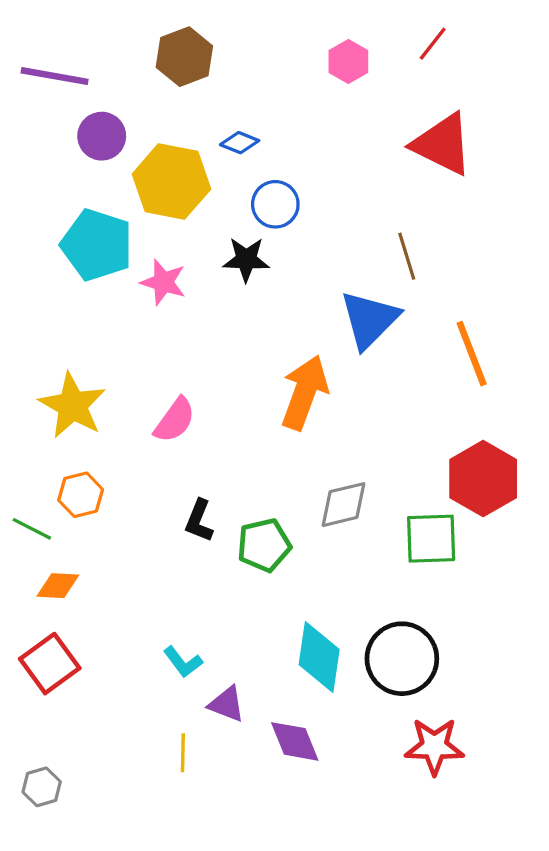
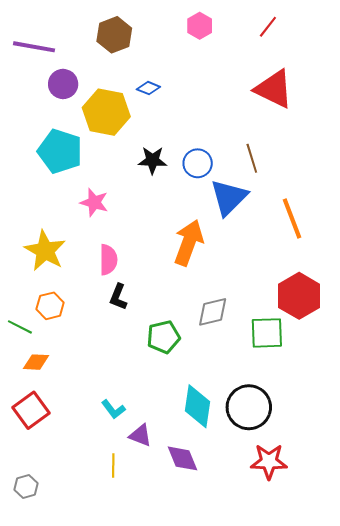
pink hexagon: (348, 61) -> (200, 26), moved
blue circle: (275, 204) -> (198, 163), moved
pink star: (163, 282) -> (94, 202), moved
pink semicircle: (175, 420) -> (108, 260), turned -36
black L-shape: (199, 521) -> (118, 297), moved

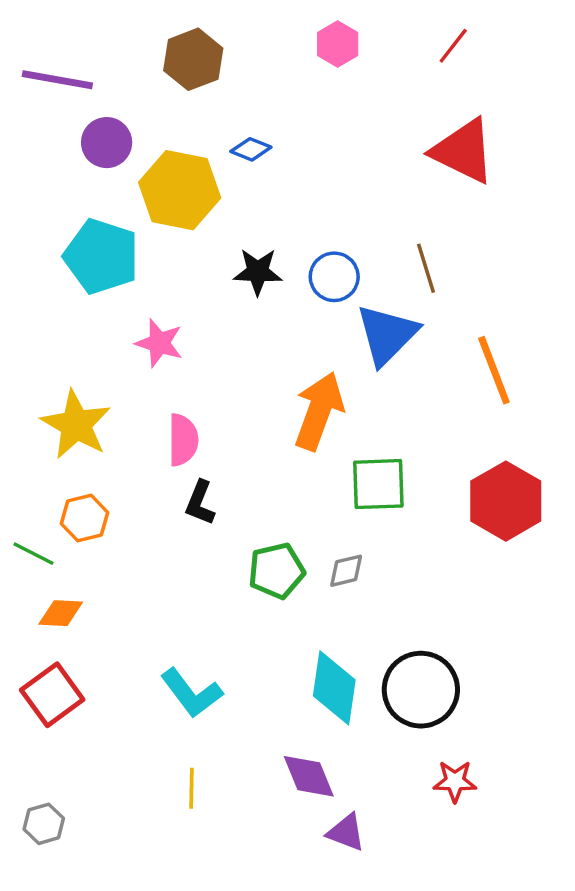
gray diamond: (213, 312) -> (346, 571), moved, size x0.7
green square: (267, 333) -> (378, 484), moved
cyan L-shape: (113, 409) -> (192, 693), size x1.5
purple triangle: (140, 435) -> (346, 832), moved
red star: (269, 461) -> (455, 781), size x0.7

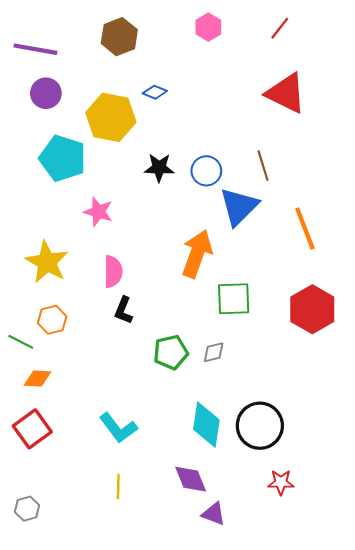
purple circle: (107, 143) -> (46, 93), moved

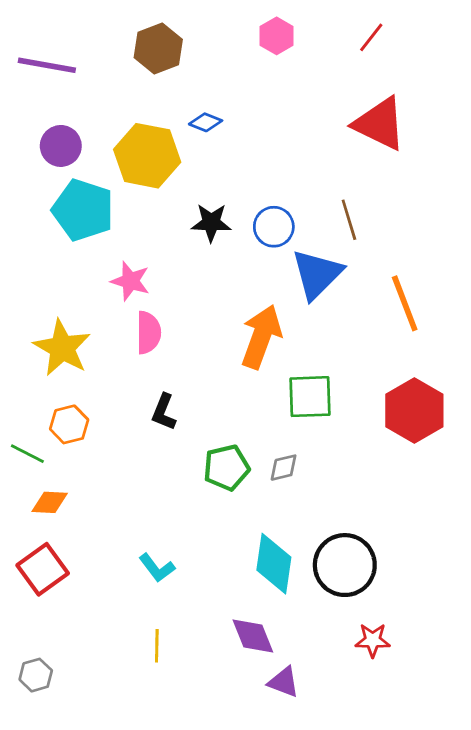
purple circle: (46, 93) -> (61, 146), moved
pink semicircle: (113, 272) -> (148, 333), moved
cyan L-shape: (118, 428) -> (157, 568), size x0.7

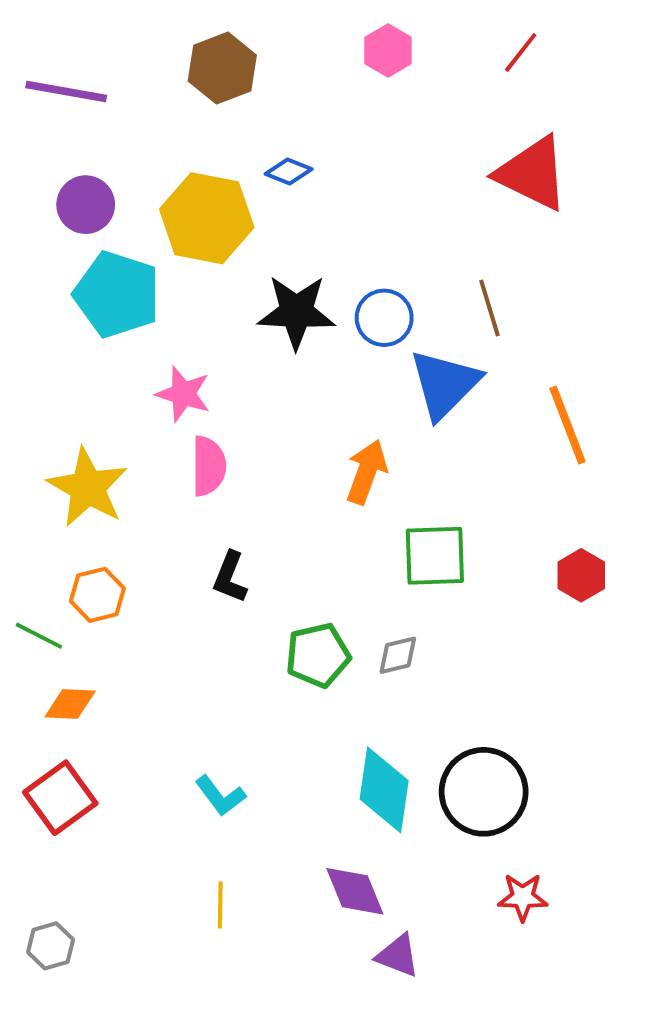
black star: (211, 223) -> (296, 312), size x1.4
orange arrow: (261, 337) -> (367, 472), size x0.7
red hexagon: (414, 411) -> (581, 575), size x0.6

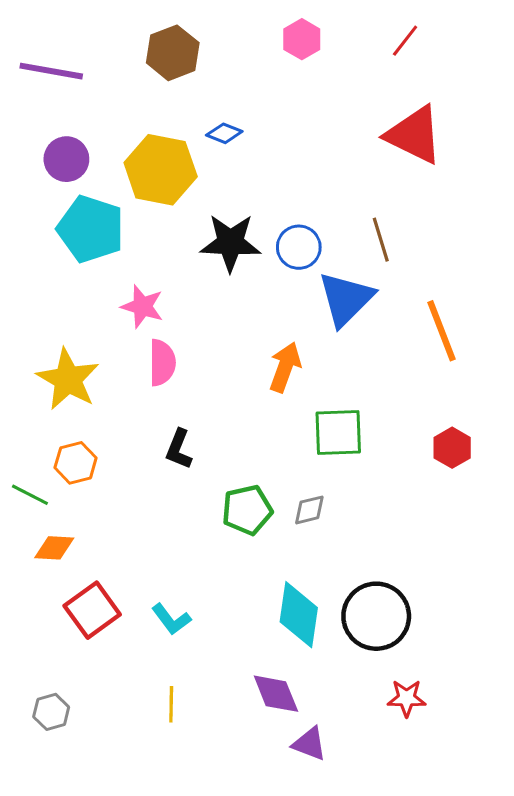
red square: (60, 798) -> (92, 610), moved
gray hexagon: (51, 946) -> (51, 712), moved

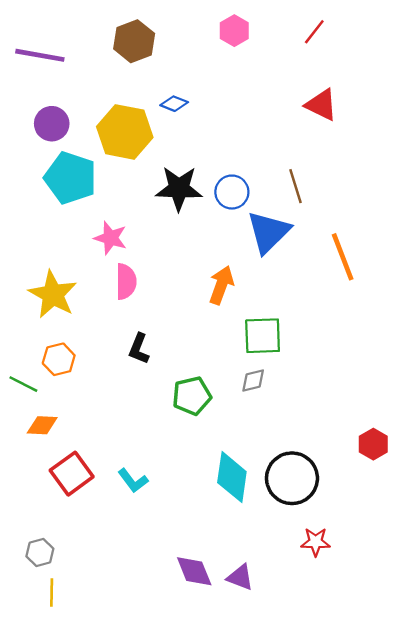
red triangle: (414, 135) -> (321, 105), size x0.7
red hexagon: (452, 448) -> (373, 444), moved
gray diamond: (309, 510) -> (253, 380), moved
purple diamond: (276, 694) -> (194, 571), moved
yellow line: (171, 704) -> (52, 593), moved

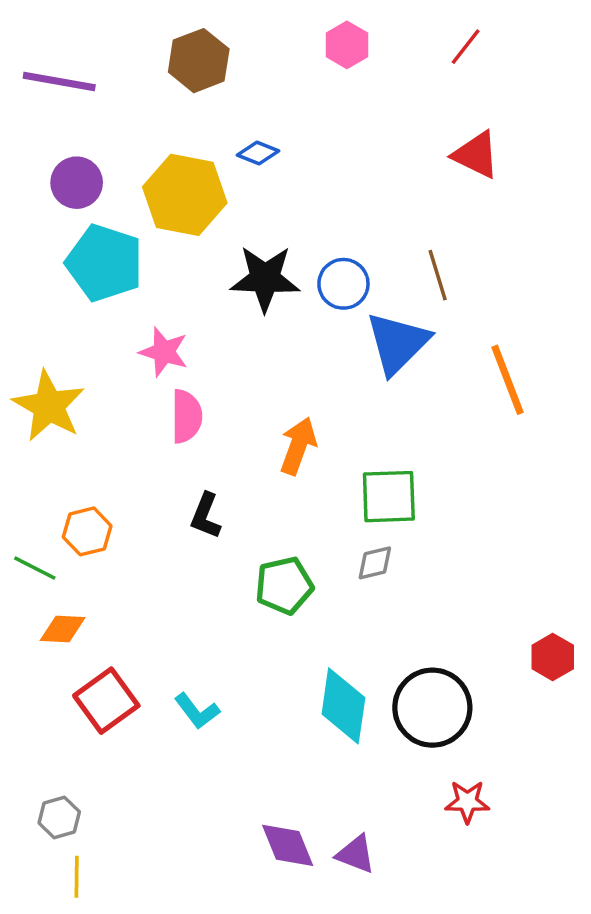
orange arrow: (221, 285) -> (298, 446), moved
yellow star: (53, 294) -> (49, 406), moved

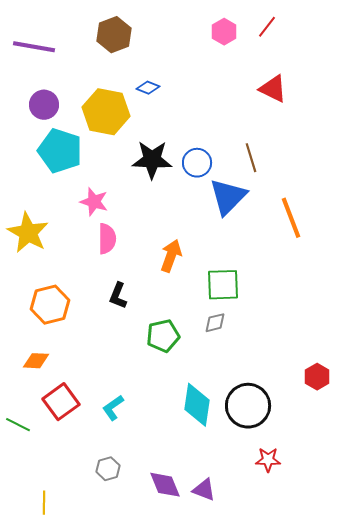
pink hexagon: (347, 45) -> (224, 32), moved
orange hexagon: (87, 531) -> (50, 305), size x1.4
green line: (35, 568) -> (18, 425), moved
cyan L-shape: (197, 711) -> (113, 408), turned 92
gray hexagon: (59, 817) -> (108, 469), moved

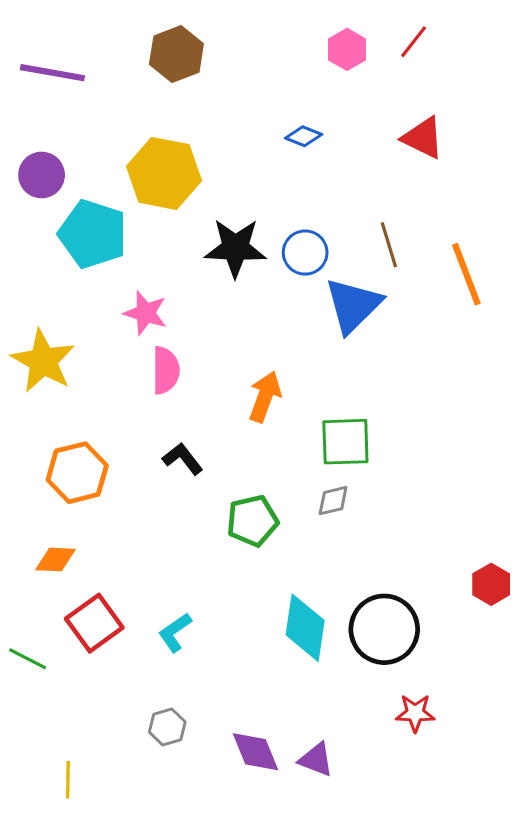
blue diamond: (148, 88) -> (304, 136), moved
purple circle: (44, 105) -> (42, 175), moved
orange line: (291, 218) -> (466, 274), moved
black L-shape: (118, 296) -> (183, 459), turned 120

